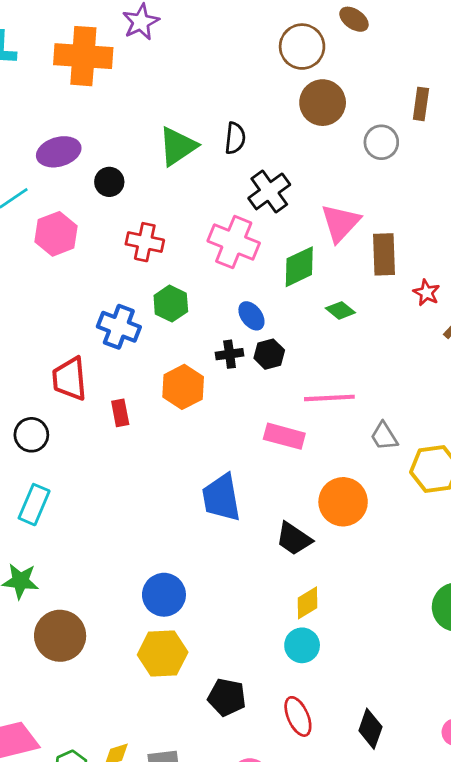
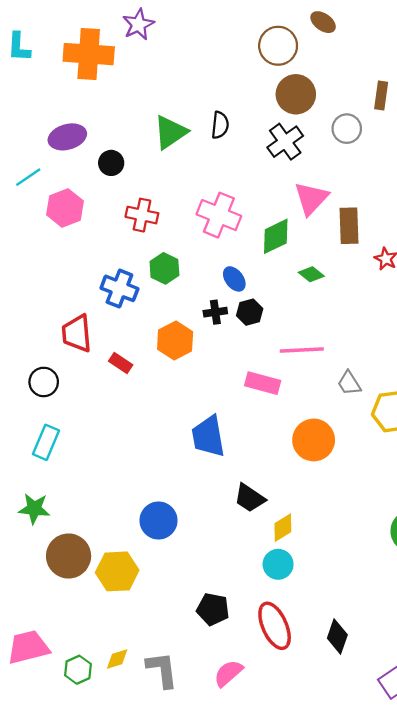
black cross: (269, 191) -> (285, 142), moved
red rectangle: (120, 413) -> (121, 363), turned -45
black trapezoid: (294, 539) -> (250, 498), moved
yellow hexagon: (163, 654) -> (117, 571), moved
red ellipse: (298, 716) -> (275, 626), size x1.4

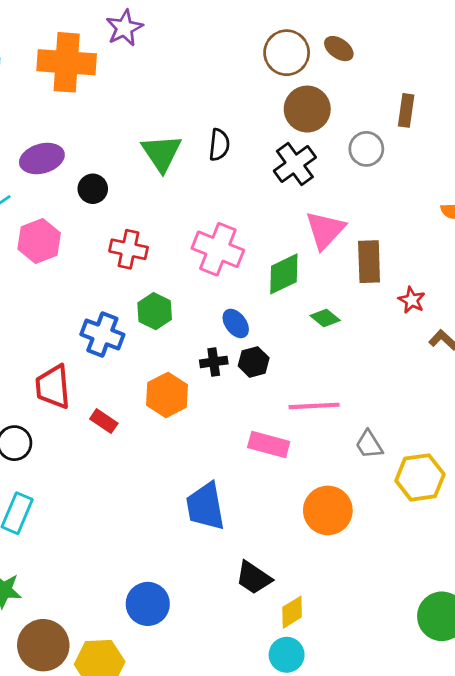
brown ellipse: (323, 22) -> (339, 49), moved
green triangle: (170, 132) -> (162, 153), turned -30

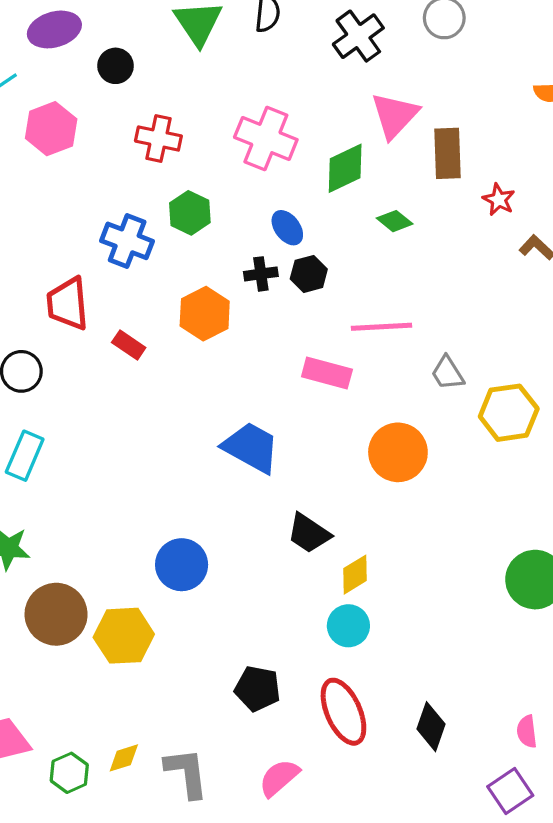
blue trapezoid: (205, 506) -> (251, 447), turned 129

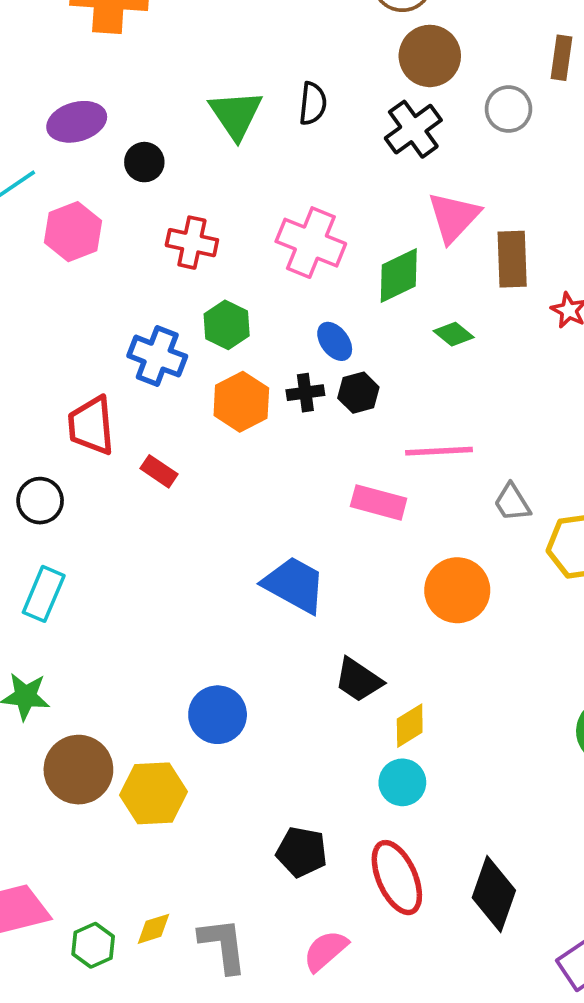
orange hexagon: (205, 314) -> (241, 402), moved
black diamond: (431, 727) -> (494, 894), size x1.4

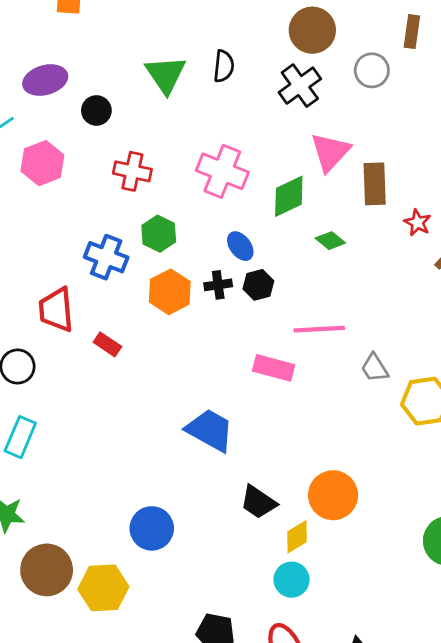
orange circle: (457, 590) -> (333, 495), moved

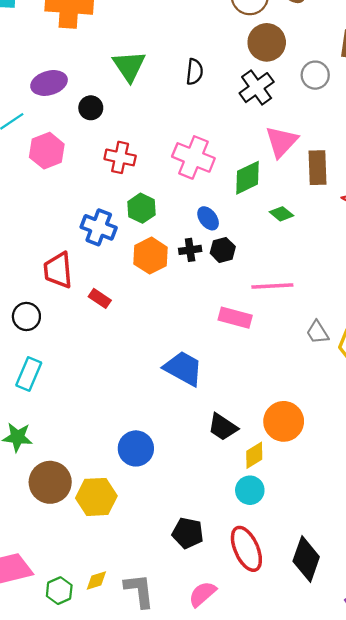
green triangle: (166, 74) -> (129, 66), moved
gray trapezoid: (375, 368) -> (317, 332), moved

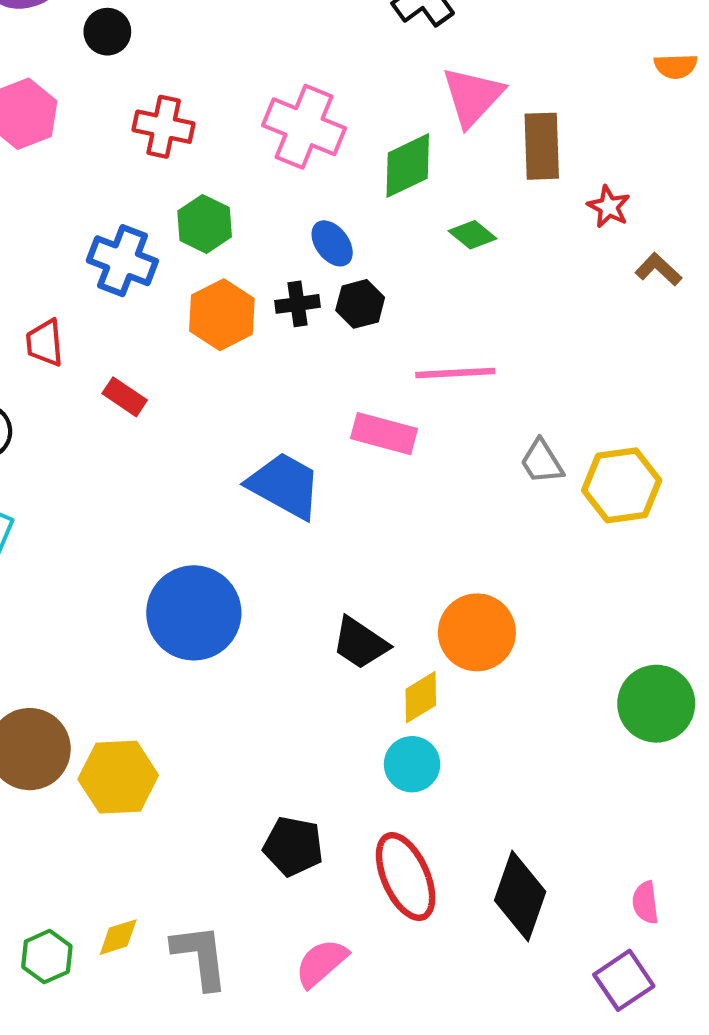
red trapezoid: (58, 270) -> (45, 343), size x0.7
blue trapezoid: (183, 368) -> (285, 485), moved
blue circle: (136, 448) -> (194, 613), moved, size x1.4

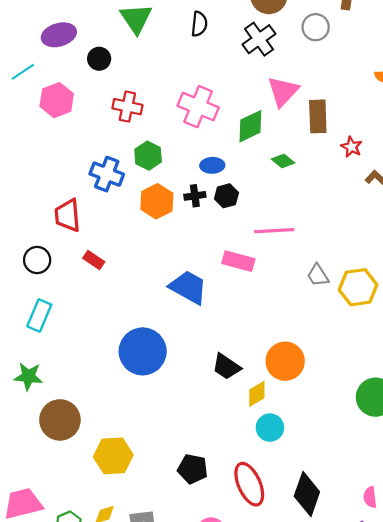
blue ellipse: (332, 243) -> (212, 165), turned -55
red trapezoid: (45, 343) -> (68, 215), size x1.4
red rectangle: (125, 397) -> (94, 260), moved
cyan circle: (412, 764) -> (270, 428), moved
yellow hexagon: (118, 777) -> (113, 456), moved

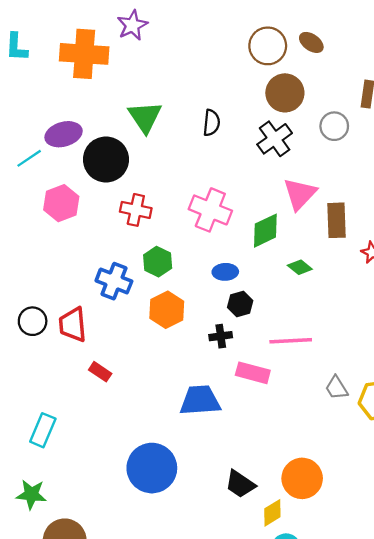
black circle: (99, 59) -> (106, 159), size x1.8
cyan line: (23, 72) -> (29, 158), moved
black cross: (195, 196) -> (221, 336), moved
black circle: (37, 260) -> (33, 321), moved
blue trapezoid: (188, 287) -> (200, 400), turned -33

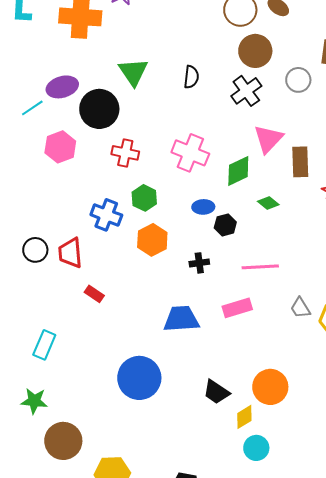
black hexagon: (240, 304) -> (225, 225), moved
pink rectangle: (253, 373) -> (237, 308), moved, turned -32

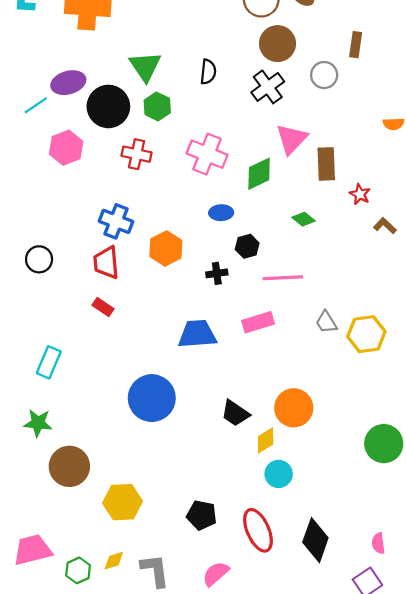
green hexagon: (144, 198) -> (157, 106), moved
green diamond: (268, 203) -> (304, 219), moved
black hexagon: (225, 225) -> (247, 246), moved
red trapezoid: (70, 253) -> (106, 263), moved

